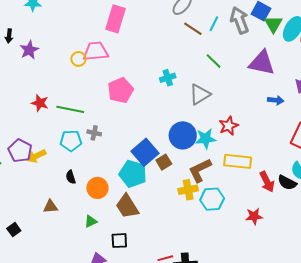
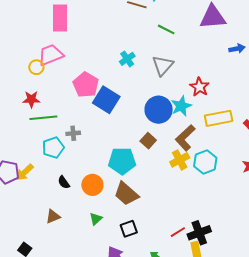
red star: (40, 103) -> (31, 99), moved
blue square: (145, 152) -> (106, 100), moved

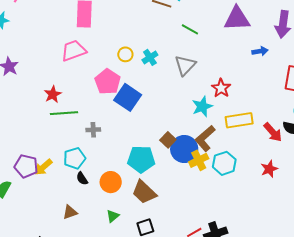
yellow circle: (36, 67) -> (125, 54), moved
red star: (31, 99) -> (53, 94), turned -30
blue circle: (159, 110) -> (184, 149), moved
cyan pentagon: (53, 148) -> (75, 158), moved

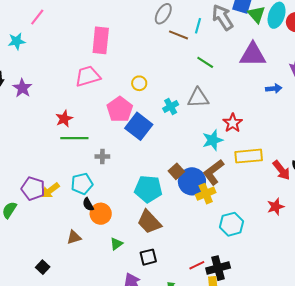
cyan cross: (150, 57) -> (171, 106), moved
gray triangle: (185, 65) -> (198, 98), turned 40
cyan hexagon: (224, 163) -> (232, 224), moved
orange circle: (111, 182) -> (101, 214), moved

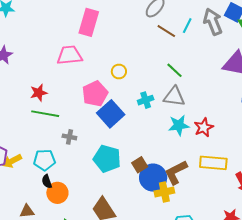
green line: (205, 62) -> (174, 70), moved
cyan star: (213, 140) -> (179, 125), moved
cyan pentagon: (148, 189) -> (107, 159), moved

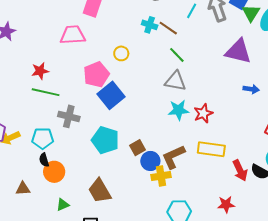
brown line: (166, 31) -> (168, 28), moved
cyan cross: (146, 100) -> (150, 25), moved, turned 35
gray cross: (69, 137) -> (69, 116), size x1.5
blue circle: (153, 178) -> (150, 161), size x0.7

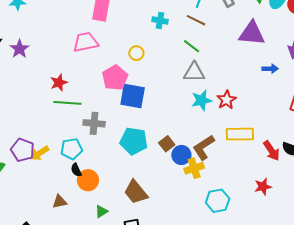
brown line: (168, 28) -> (196, 20), moved
blue square: (111, 95) -> (133, 96), turned -32

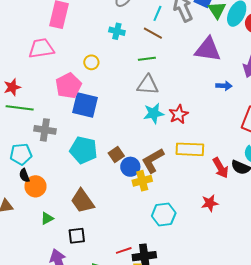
green line: (192, 46) -> (147, 59), turned -48

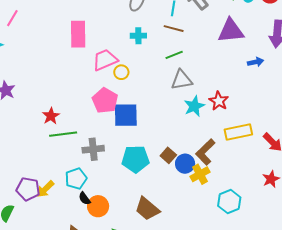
pink trapezoid: (41, 48) -> (105, 60), moved

